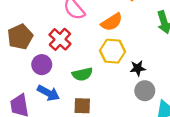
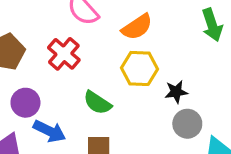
purple circle: (42, 65) -> (25, 103), moved
green semicircle: (82, 74) -> (97, 103), turned 48

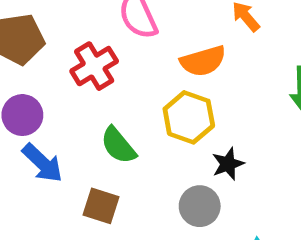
black star: (176, 92) -> (228, 164), turned -30
gray circle: (187, 124) -> (200, 206), moved

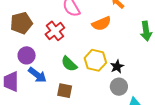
yellow hexagon: (189, 117) -> (95, 60), moved
gray circle: (200, 206) -> (119, 87), moved

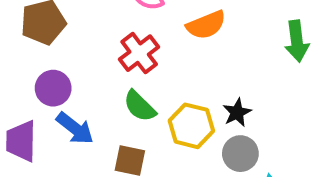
red cross: (55, 31) -> (139, 53), moved
yellow hexagon: (95, 60) -> (191, 126), moved

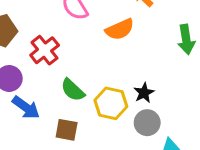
red cross: (139, 53) -> (45, 50), moved

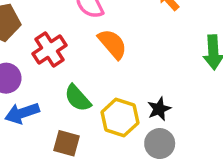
orange semicircle: (120, 29) -> (112, 44), moved, turned -112
blue arrow: (26, 107) -> (22, 113), turned 120

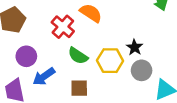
red cross: (50, 49) -> (63, 27), moved

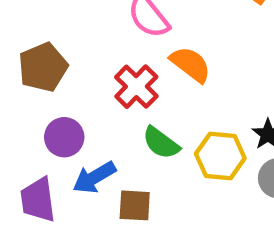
brown square: (79, 88) -> (135, 205), moved

